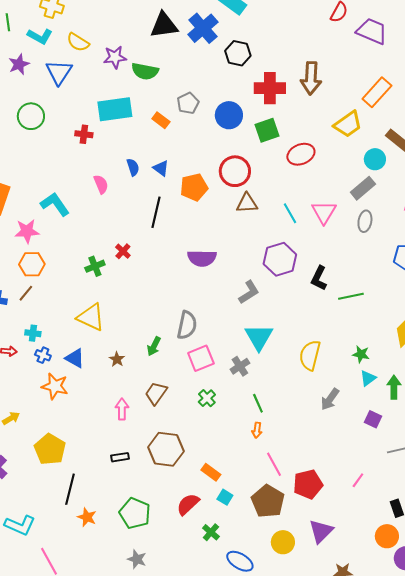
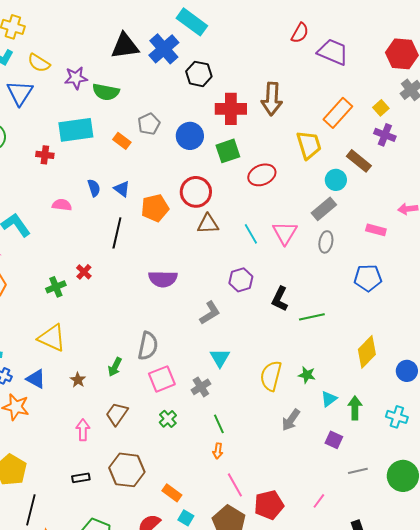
yellow trapezoid: (348, 124) -> (309, 145), turned -72
pink semicircle: (101, 184) -> (62, 205), turned -60
purple hexagon: (280, 259) -> (241, 280), size x0.7
cyan triangle: (259, 337) -> (220, 358), size x0.7
green star: (361, 354) -> (307, 375), moved

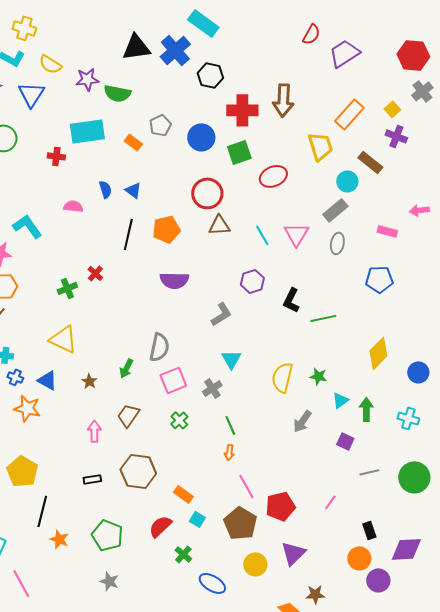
purple trapezoid: (333, 52) -> (344, 53), turned -56
orange pentagon: (155, 208) -> (166, 229), moved

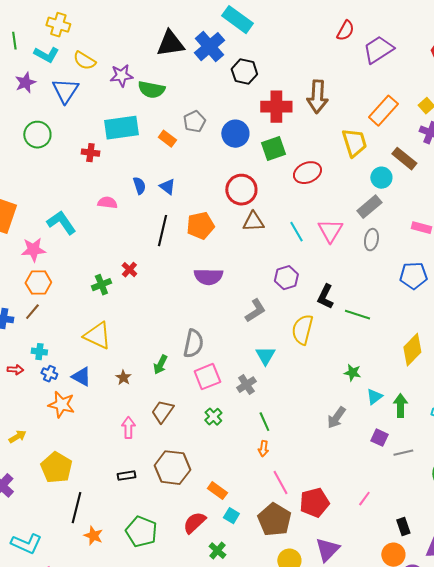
green line: (323, 318) -> (357, 315), turned 30
yellow semicircle: (282, 377) -> (302, 330), moved
gray line: (369, 472) -> (403, 453), moved

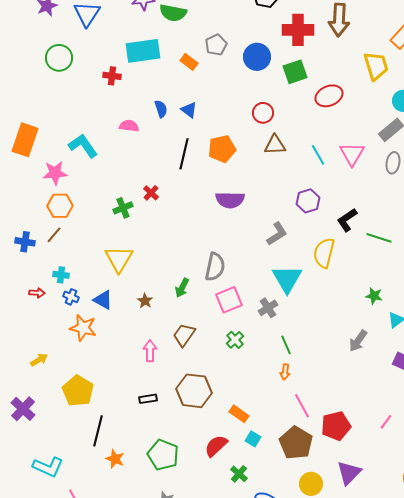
red circle: (241, 190) -> (263, 113), size x0.7
black L-shape: (325, 297) -> (347, 220), turned 30
yellow triangle: (97, 336) -> (119, 259), turned 36
cyan triangle: (265, 356) -> (287, 279), size x1.5

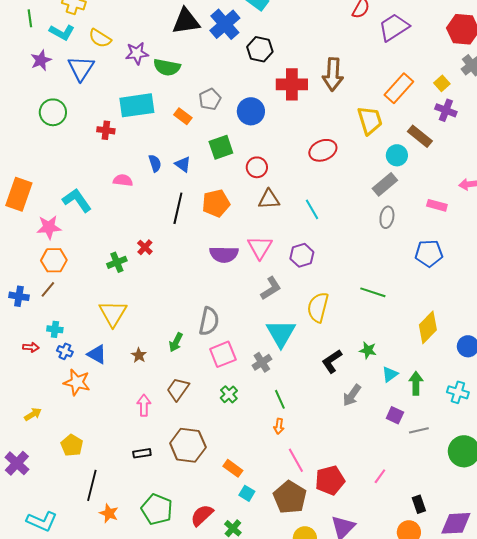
green square: (295, 72) -> (221, 147), moved
pink triangle: (352, 154) -> (260, 247), moved
black L-shape: (347, 220) -> (332, 361), moved
yellow pentagon: (78, 391) -> (72, 445), size x0.7
red semicircle: (216, 446) -> (202, 515), moved

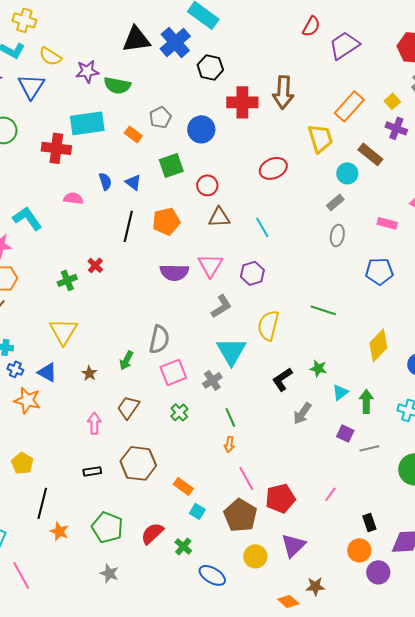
red cross: (106, 130) -> (56, 148), size x1.6
gray rectangle: (385, 184) -> (335, 202), size x0.7

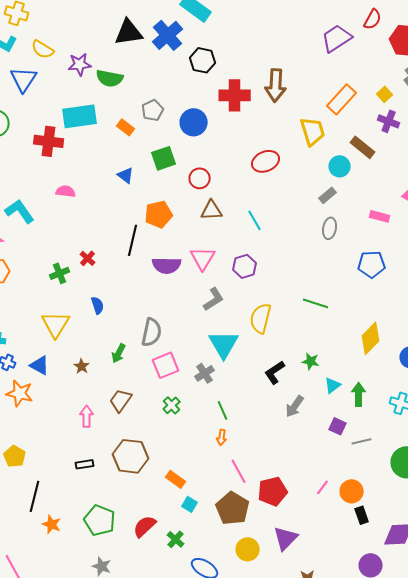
red semicircle: (311, 26) -> (373, 19), moved
blue semicircle: (105, 181) -> (98, 305), moved
black line: (128, 226) -> (133, 240), moved
orange circle: (359, 550) -> (352, 491), moved

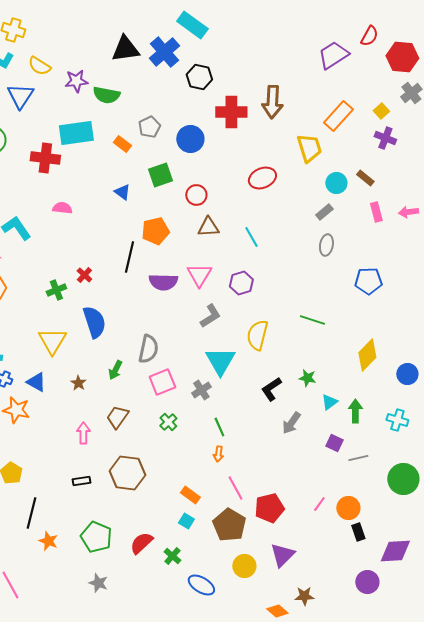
brown rectangle: (363, 147) -> (365, 178), moved, size x0.7
pink rectangle: (380, 216) -> (376, 212), moved, turned 60
blue semicircle: (98, 305) -> (94, 322), size x1.8
orange rectangle: (176, 479) -> (190, 495), moved

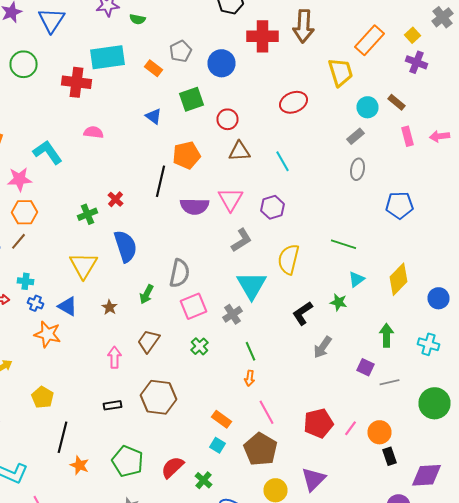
green semicircle: (106, 95) -> (138, 19), size x0.6
cyan triangle: (329, 402) -> (356, 279), moved
red pentagon: (269, 508) -> (318, 423), moved

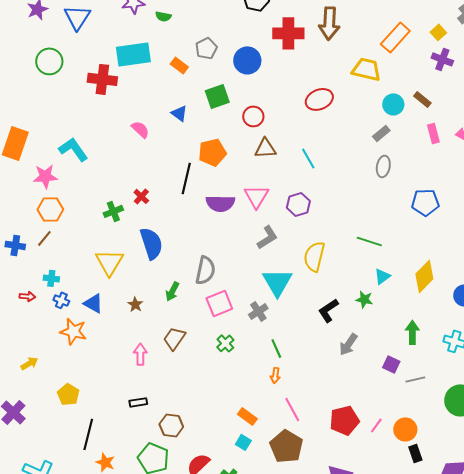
yellow trapezoid: (340, 72) -> (366, 69), turned -60
pink semicircle: (94, 132) -> (140, 129), moved, turned 36
brown hexagon: (158, 397) -> (171, 425), moved, size x0.7

